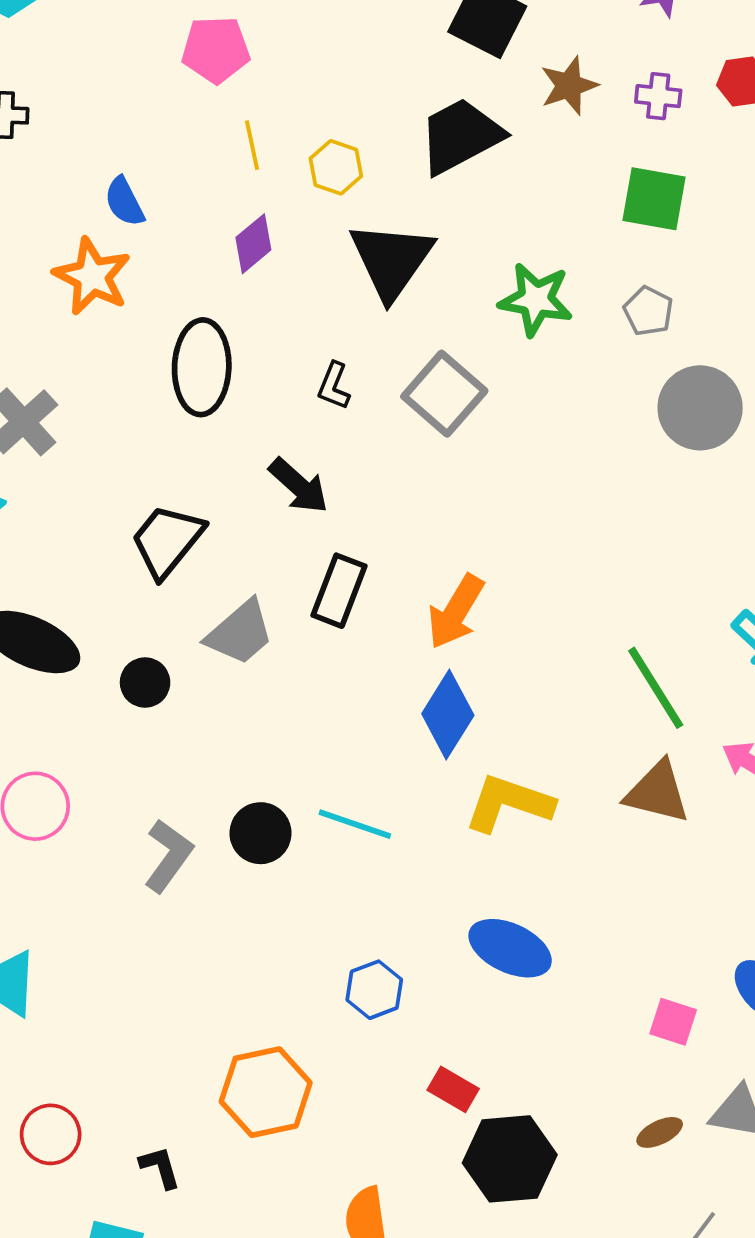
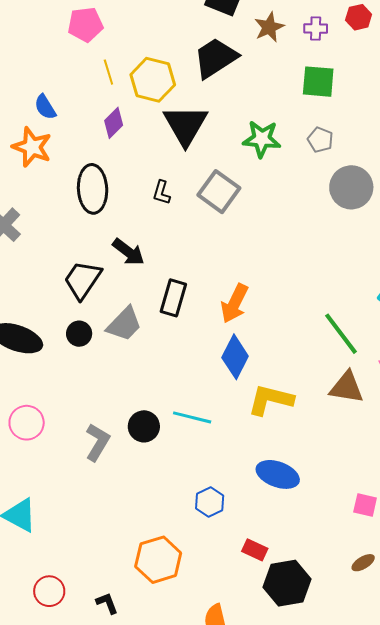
yellow hexagon: (336, 167) -> (153, 80), size x1.6
black arrow: (299, 486) -> (128, 252), moved
black circle: (145, 682) -> (79, 334), moved

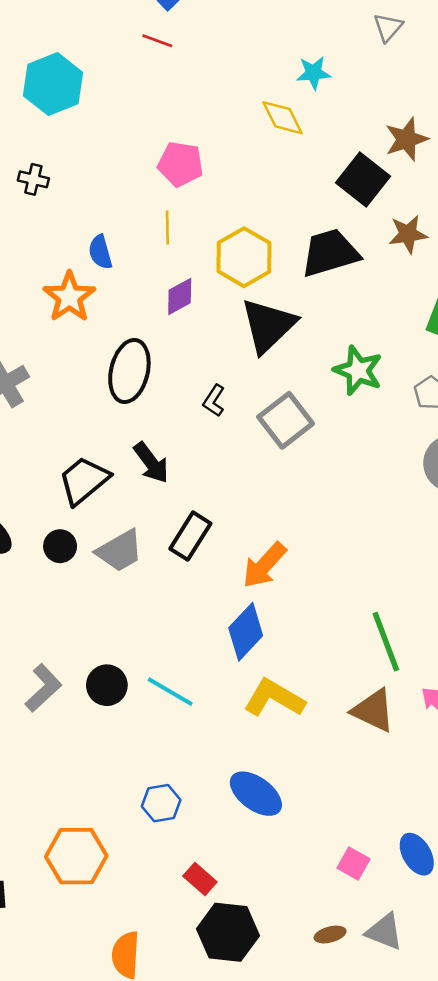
yellow line: (108, 72) -> (167, 228), moved

